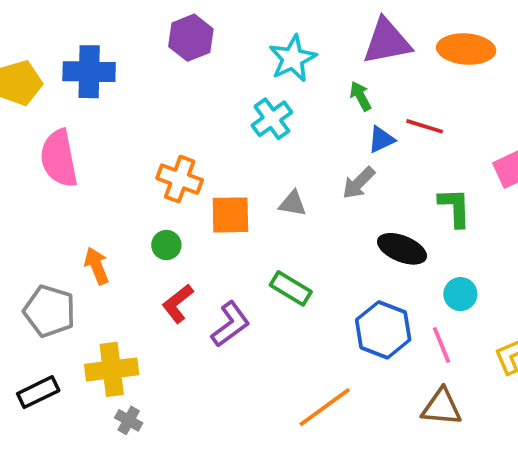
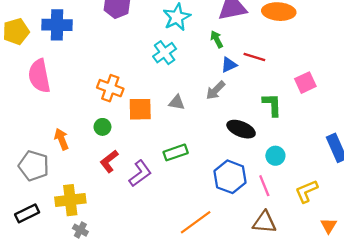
green rectangle: (291, 288) -> (176, 152), turned -50

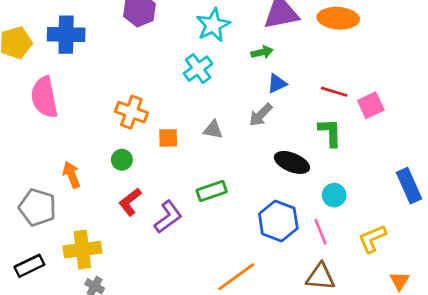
green arrow: (217, 39) -> (262, 52), turned 105
red line: (254, 57) -> (334, 92), moved
orange square: (140, 109) -> (168, 138), size x0.7

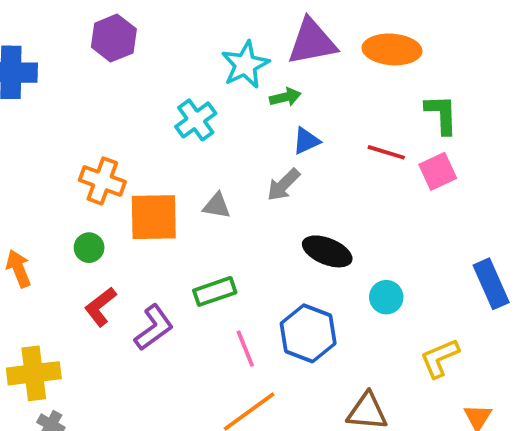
cyan star: (213, 25) -> (245, 65), moved
green L-shape: (330, 133) -> (442, 114), moved
orange square: (168, 138) -> (154, 217), size x1.8
pink line: (321, 232) -> (245, 349), moved

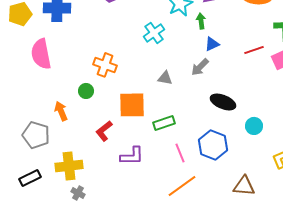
green arrow: (285, 97) -> (201, 21), turned -84
red line: (386, 152) -> (254, 50), turned -36
orange square: (154, 217) -> (132, 105), moved
green circle: (89, 248) -> (86, 91), moved
purple L-shape: (154, 328) -> (132, 156), moved, turned 35

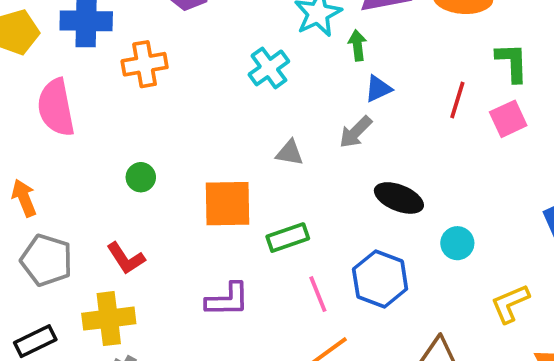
red line: (254, 50) -> (457, 100), turned -54
orange cross: (105, 65) -> (145, 64), moved, turned -30
orange arrow: (61, 111) -> (24, 198), moved
red L-shape: (104, 131) -> (126, 258), moved, turned -85

